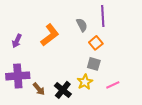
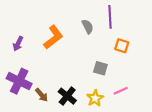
orange square: (96, 43) -> (122, 46), moved, turned -32
purple cross: (18, 76) -> (19, 81), turned 30
yellow star: (85, 82) -> (95, 98), moved

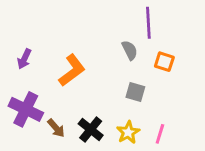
gray semicircle: (88, 27) -> (130, 50), moved
orange L-shape: (53, 37) -> (72, 70), moved
pink line: (121, 91) -> (160, 134), moved, turned -48

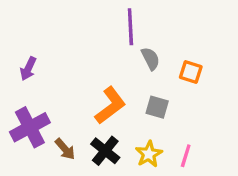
purple line: (148, 23) -> (130, 27), moved
orange L-shape: (72, 70) -> (110, 105), moved
purple cross: (26, 109) -> (30, 127), turned 36

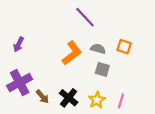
purple line: (130, 27) -> (85, 17), turned -40
gray semicircle: (151, 59) -> (98, 49), moved, turned -48
orange L-shape: (110, 105) -> (72, 53), moved

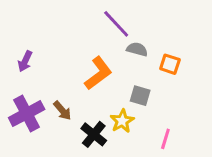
gray semicircle: (98, 49) -> (137, 49), moved
brown arrow: (42, 97) -> (62, 111), moved
yellow star: (97, 100) -> (122, 121), moved

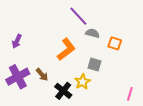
pink line: (165, 139) -> (130, 94), moved

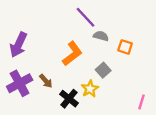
purple arrow: (17, 41) -> (18, 45), size x1.6
gray square: (95, 65) -> (103, 70), turned 32

